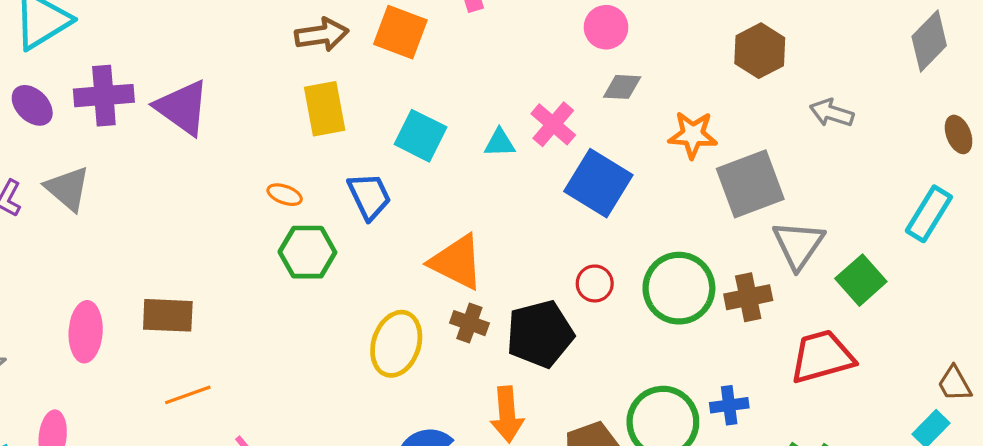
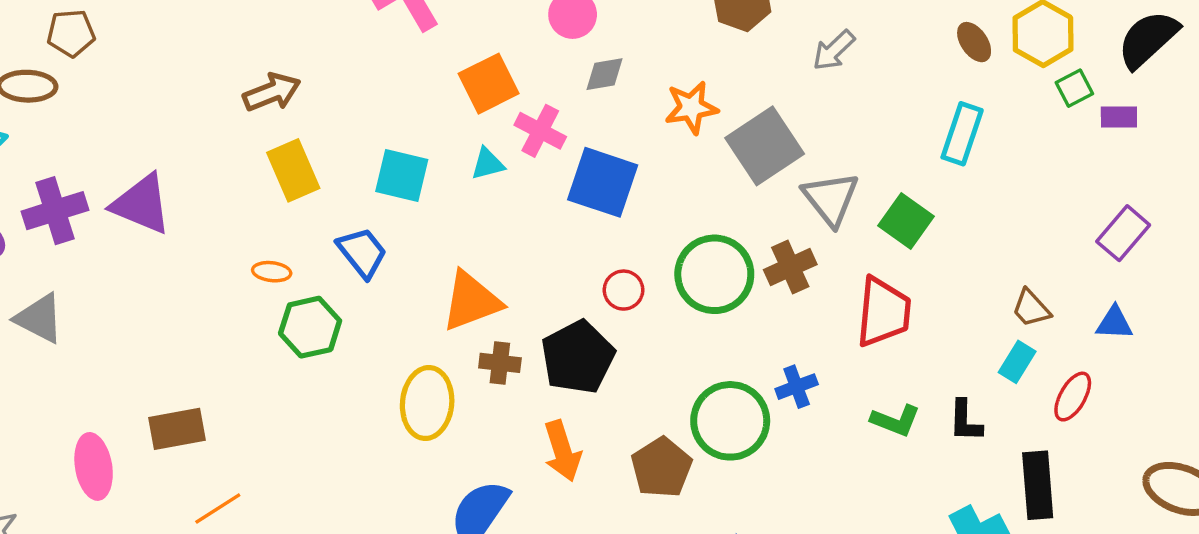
orange square: (400, 32) -> (489, 84), moved, turned -34
gray arrow: (832, 113) -> (834, 50), turned -48
orange triangle: (457, 262) -> (471, 301), turned -34
red trapezoid: (822, 357) -> (883, 312), turned 124

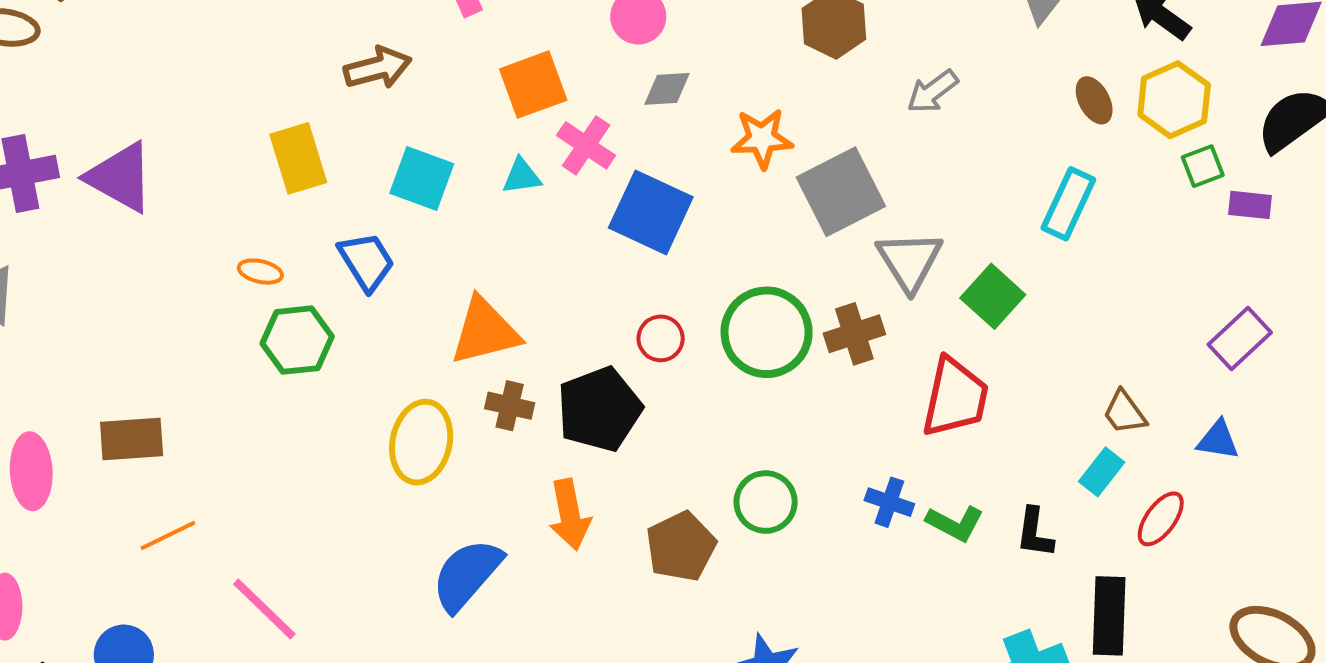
brown arrow: (272, 92) -> (378, 68), moved
blue cross: (797, 387) -> (889, 502), moved, turned 33
green circle: (730, 421) -> (766, 502), size x0.7

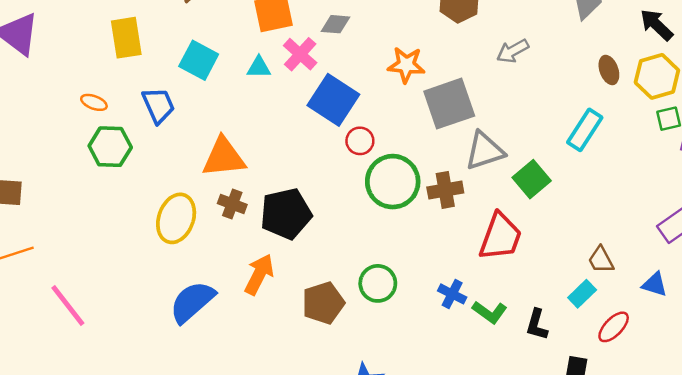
gray diamond: (667, 89) -> (335, 24), moved
gray triangle: (910, 261) -> (485, 151), turned 36
red circle: (661, 338) -> (360, 141), moved
orange arrow: (570, 515) -> (259, 274), turned -150

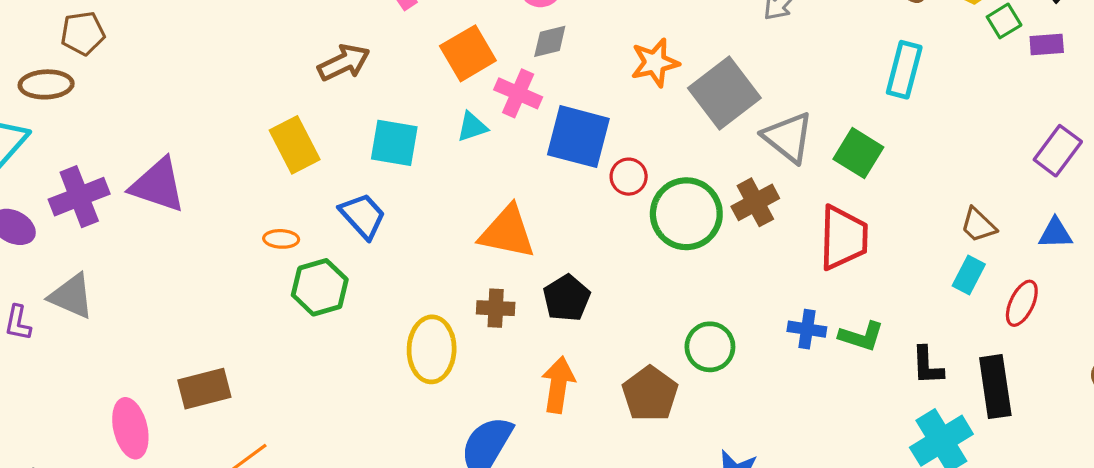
gray triangle: (485, 151) -> (788, 137), turned -45
orange triangle: (224, 157) -> (507, 232), moved, turned 36
black pentagon: (286, 214) -> (567, 298), size x0.7
black L-shape: (537, 325) -> (927, 366), moved

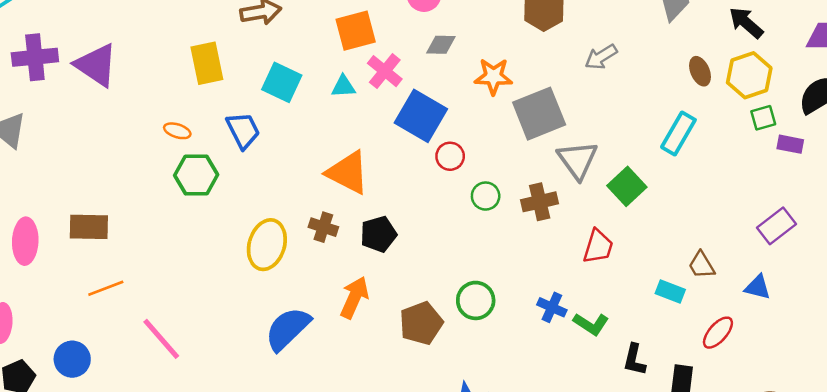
gray diamond: (550, 41) -> (441, 45), moved
green circle: (686, 214) -> (486, 196), size x0.5
red trapezoid: (843, 238) -> (598, 247), size x0.7
cyan rectangle: (969, 275) -> (670, 291), moved, turned 68

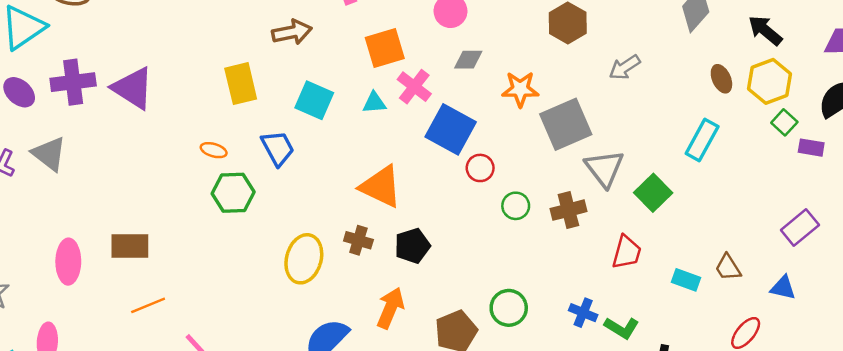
green square: (763, 118) -> (784, 122), turned -30
cyan rectangle: (670, 291) -> (686, 280), moved

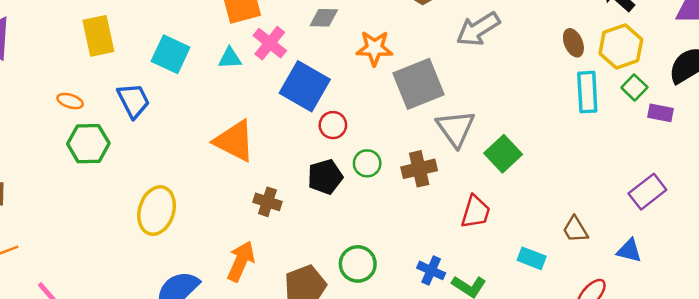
gray arrow: (625, 67) -> (478, 29), size x1.4
cyan rectangle: (702, 140) -> (587, 92), moved, turned -33
brown cross: (358, 240) -> (267, 202), moved
black pentagon: (412, 246) -> (325, 177), moved
cyan rectangle: (686, 280) -> (532, 258), moved

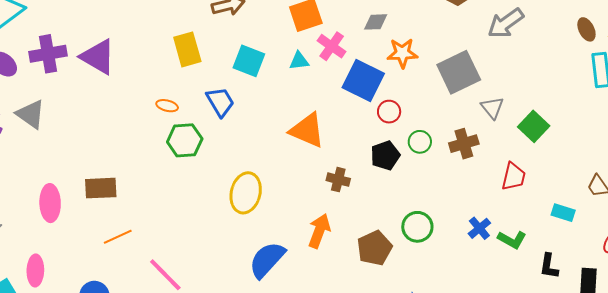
orange star: (374, 48) -> (402, 53), moved
gray triangle: (456, 128) -> (492, 108), size x0.7
blue cross: (431, 270) -> (479, 228), turned 30

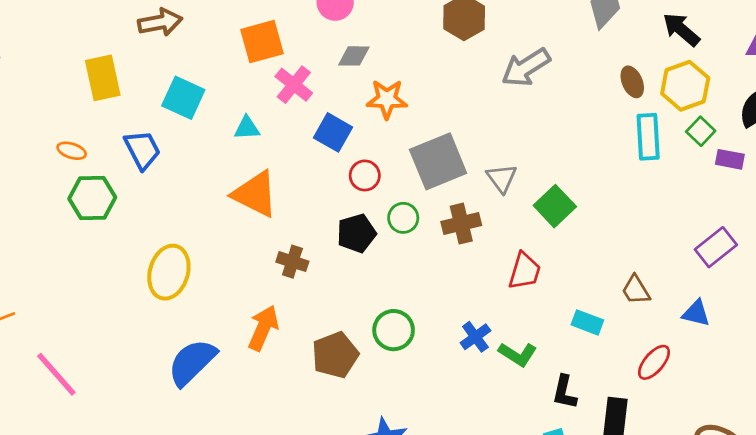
cyan triangle: (299, 61) -> (247, 128), moved
gray square: (459, 72) -> (438, 161), moved
blue square: (363, 80) -> (333, 132), size x0.7

